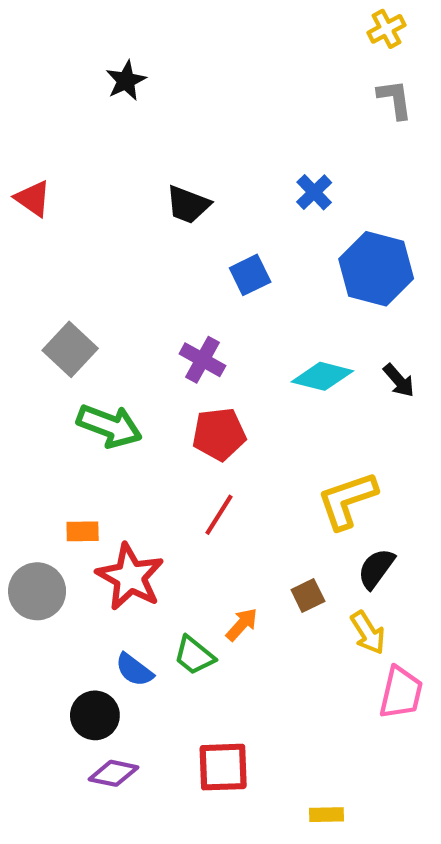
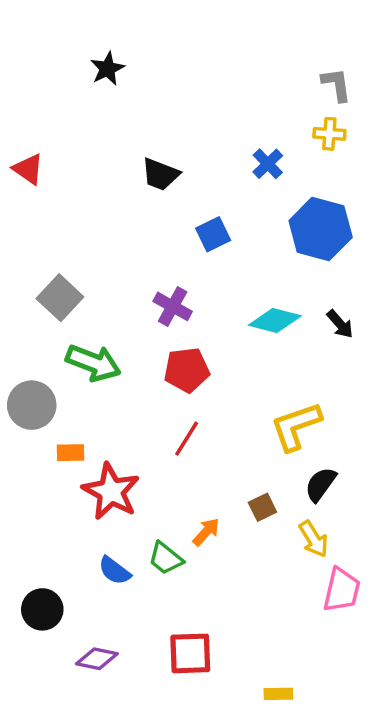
yellow cross: (386, 29) -> (329, 134), moved, turned 32
gray circle: (37, 591) -> (32, 405), moved
black circle: (95, 715) -> (42, 609), moved

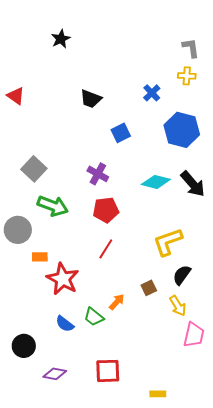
black arrow: (340, 324) -> (193, 184), size x1.6

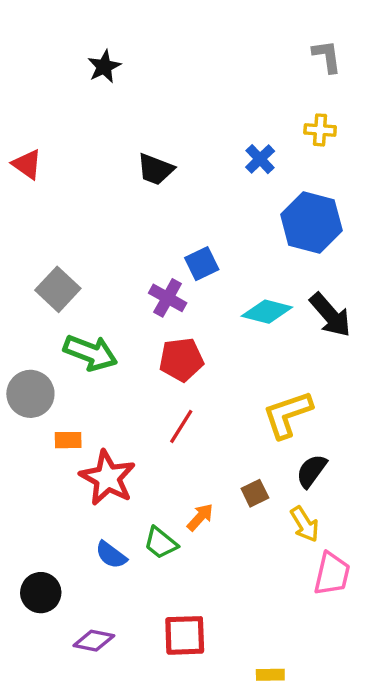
gray L-shape: (191, 48) -> (327, 56), moved
blue square: (121, 133) -> (202, 264), moved

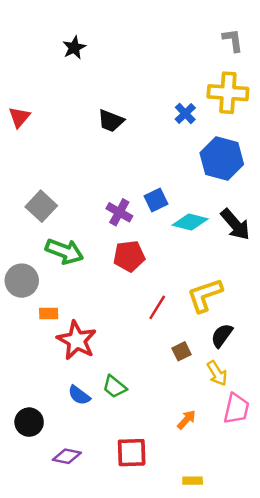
yellow cross: (320, 130) -> (228, 93), size x1.8
red triangle: (27, 164) -> (19, 117), turned 35
blue square: (202, 264) -> (156, 200), moved
red line: (181, 426) -> (157, 307), moved
orange arrow: (200, 517) -> (186, 420), moved

